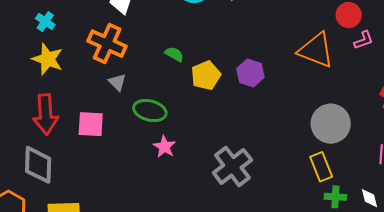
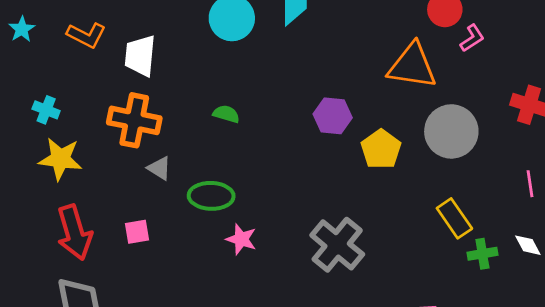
yellow pentagon: (206, 75) -> (381, 149), moved
pink square: (91, 124) -> (137, 232), size x0.7
gray circle: (331, 124) -> (451, 131), moved

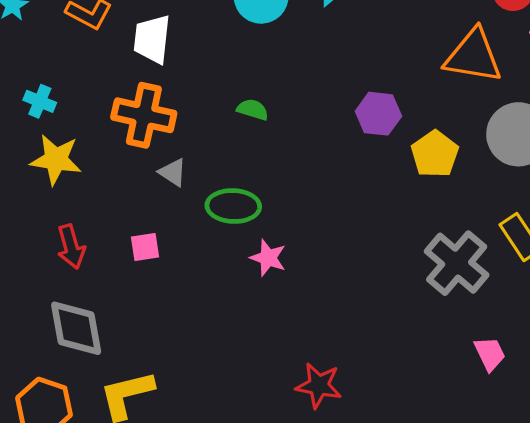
red arrow: (74, 232) -> (71, 247), size x0.7
gray cross: (337, 245) -> (457, 263), moved

